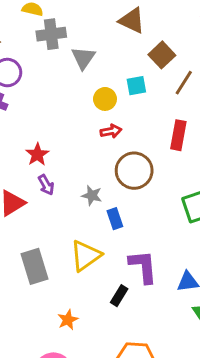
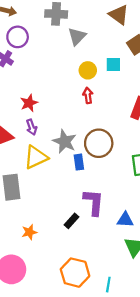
red arrow: (111, 131) -> (88, 95), turned -98
brown circle: (134, 171) -> (99, 143), moved
gray star: (92, 195) -> (65, 141), size x1.5
yellow triangle: (86, 256) -> (36, 157), moved

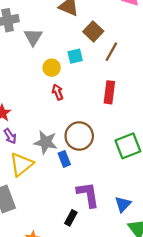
blue triangle: (125, 220) -> (123, 204), turned -36

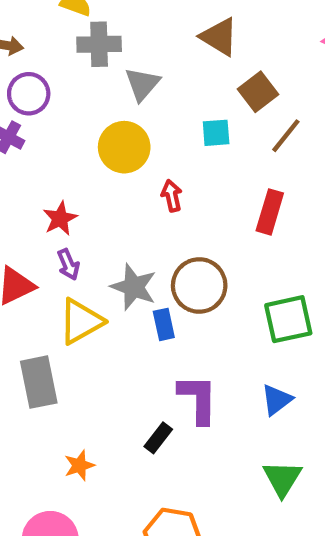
yellow circle: (52, 68) -> (124, 147), moved, size x1.5
blue triangle: (123, 204) -> (277, 400), moved

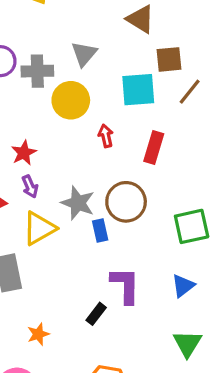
gray cross: (99, 44) -> (37, 71), moved
brown square: (258, 92) -> (169, 59), turned 32
cyan square: (216, 133) -> (138, 90), size x1.6
red rectangle: (270, 212) -> (154, 147), moved

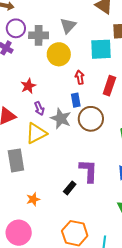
purple arrow: (30, 187) -> (39, 108), moved
blue rectangle: (100, 230) -> (76, 100), moved

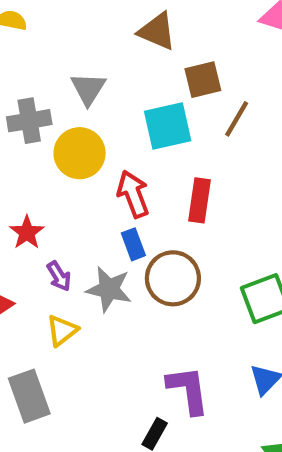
red arrow: (80, 77) -> (133, 194), size x1.5
yellow triangle: (36, 133) -> (62, 330), size x0.7

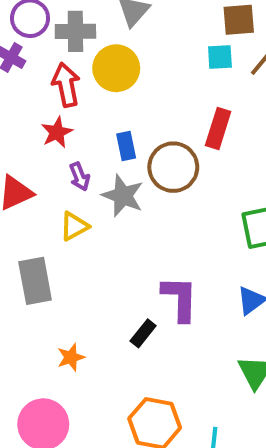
cyan square: (168, 126) -> (220, 57), moved, size x0.6
red arrow: (133, 194) -> (66, 85), moved
blue rectangle: (133, 244) -> (126, 146), moved
brown circle: (173, 278) -> (173, 167), moved

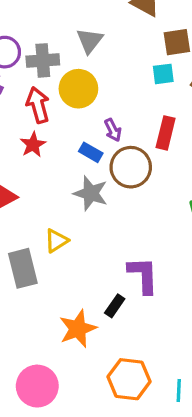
blue rectangle: (126, 146) -> (91, 152), turned -45
purple arrow: (80, 177) -> (113, 130), moved
yellow triangle: (74, 226) -> (56, 241), moved
orange star: (71, 357) -> (78, 329), moved, size x1.6

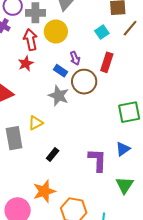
cyan square: (163, 74) -> (102, 32), moved, turned -32
purple L-shape: (143, 275) -> (97, 160), moved
black rectangle: (115, 306) -> (53, 155), moved
orange star: (78, 329) -> (44, 191), moved

